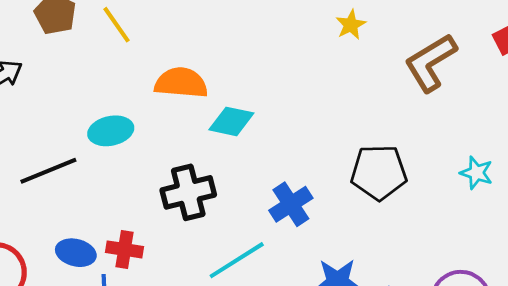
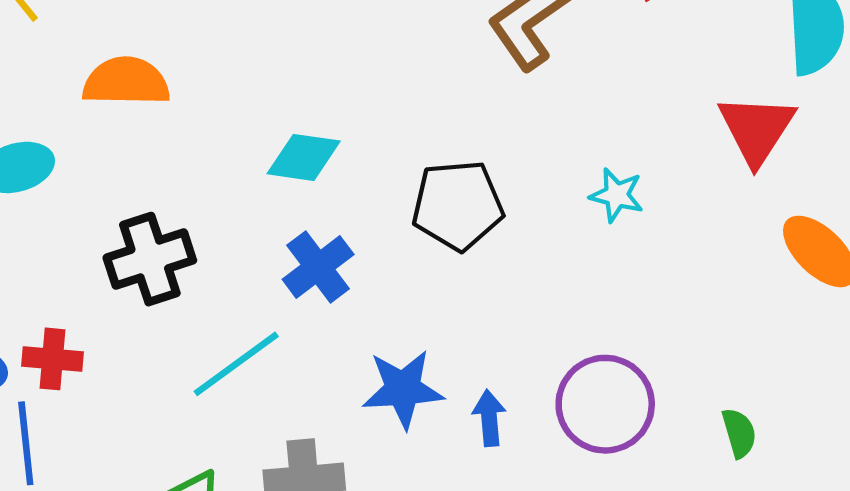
cyan diamond: (231, 121) -> (304, 157), moved

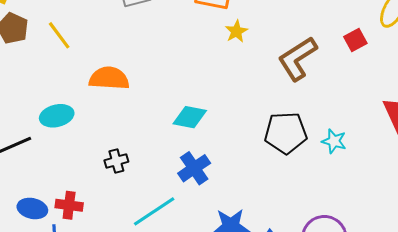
black pentagon: (458, 205) -> (286, 133), moved
black cross: (150, 259) -> (116, 161), size x0.6

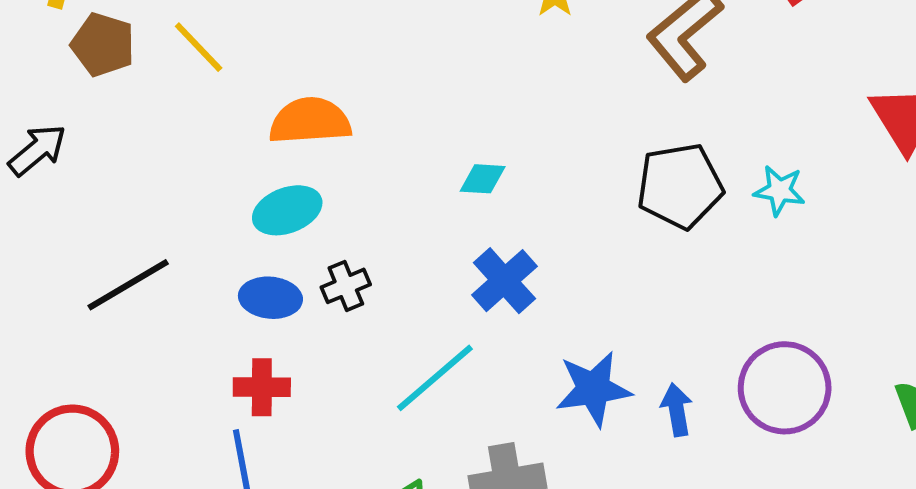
cyan ellipse: (57, 116) -> (287, 210), moved
cyan diamond: (190, 117) -> (483, 179), size x0.7
blue ellipse: (32, 209) -> (270, 298), moved

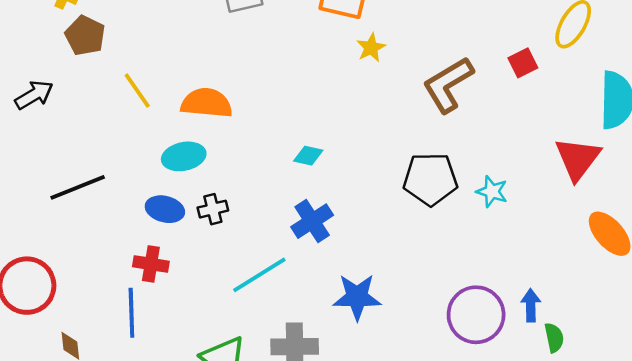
yellow line: (199, 47) -> (137, 91), moved
blue arrow: (677, 410) -> (531, 305), moved

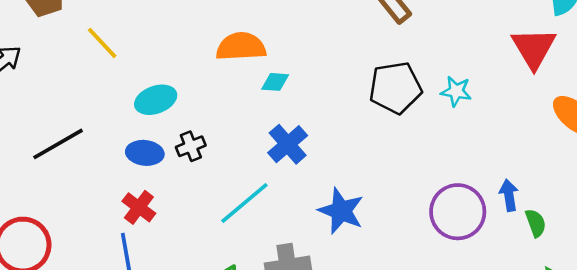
orange semicircle: (207, 103) -> (241, 47), moved
red cross: (151, 264) -> (139, 207), turned 36
blue star: (357, 297) -> (341, 211), turned 30

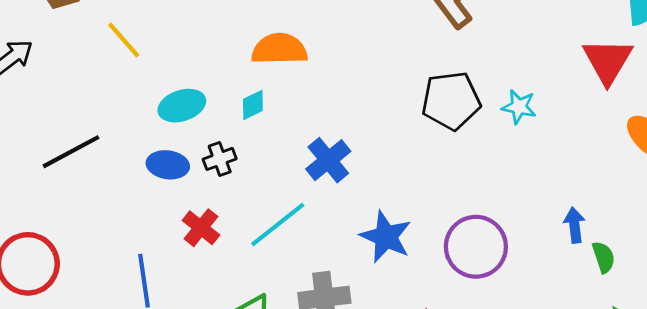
cyan diamond: (275, 82) -> (253, 105), moved, turned -32
red cross: (139, 207) -> (201, 228), moved
purple circle: (458, 212) -> (476, 247), moved

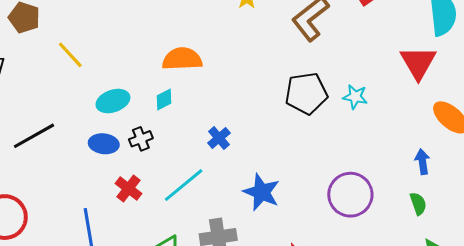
blue cross: (328, 160) -> (219, 138), size x0.7
blue arrow: (574, 225) -> (422, 162), moved
purple circle: (476, 247) -> (350, 195), moved

